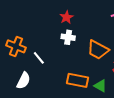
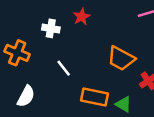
white cross: (68, 37) -> (51, 28), moved
white line: (39, 58) -> (64, 68), moved

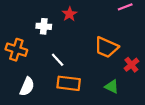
orange rectangle: (95, 97) -> (69, 83), moved

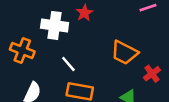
white cross: (44, 26) -> (55, 25), size x1.5

